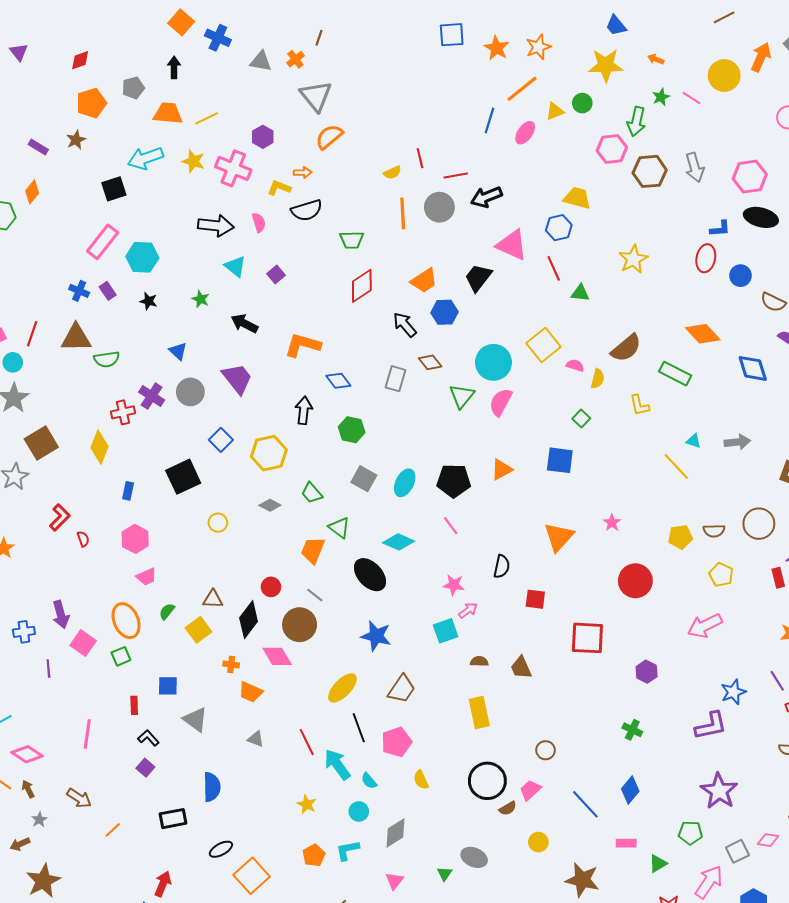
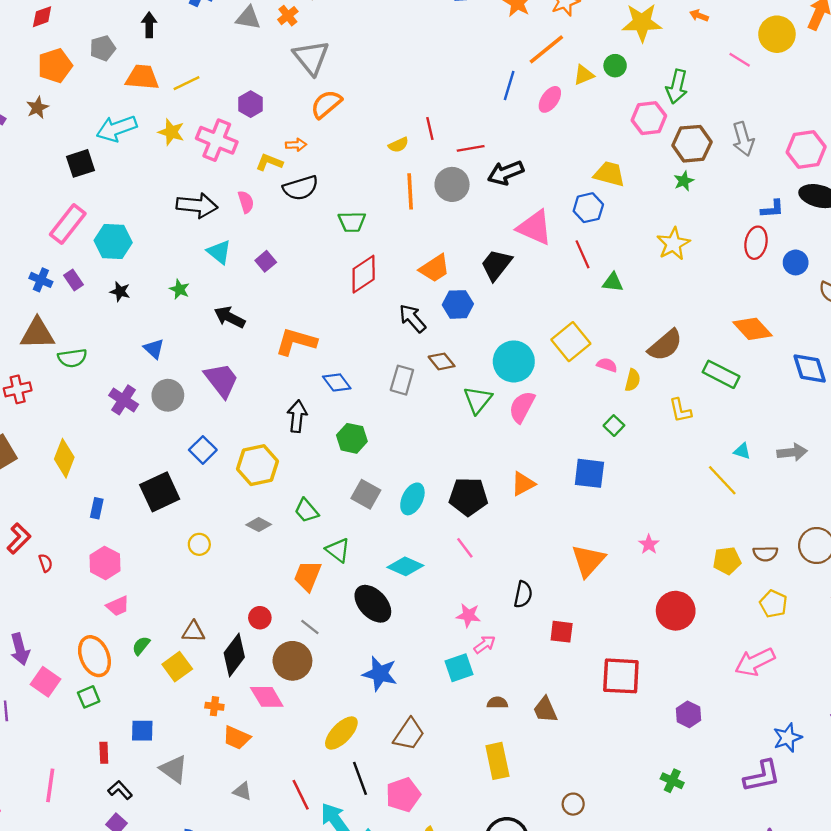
green star: (661, 97) -> (684, 181), moved
red cross: (123, 412) -> (18, 389), moved

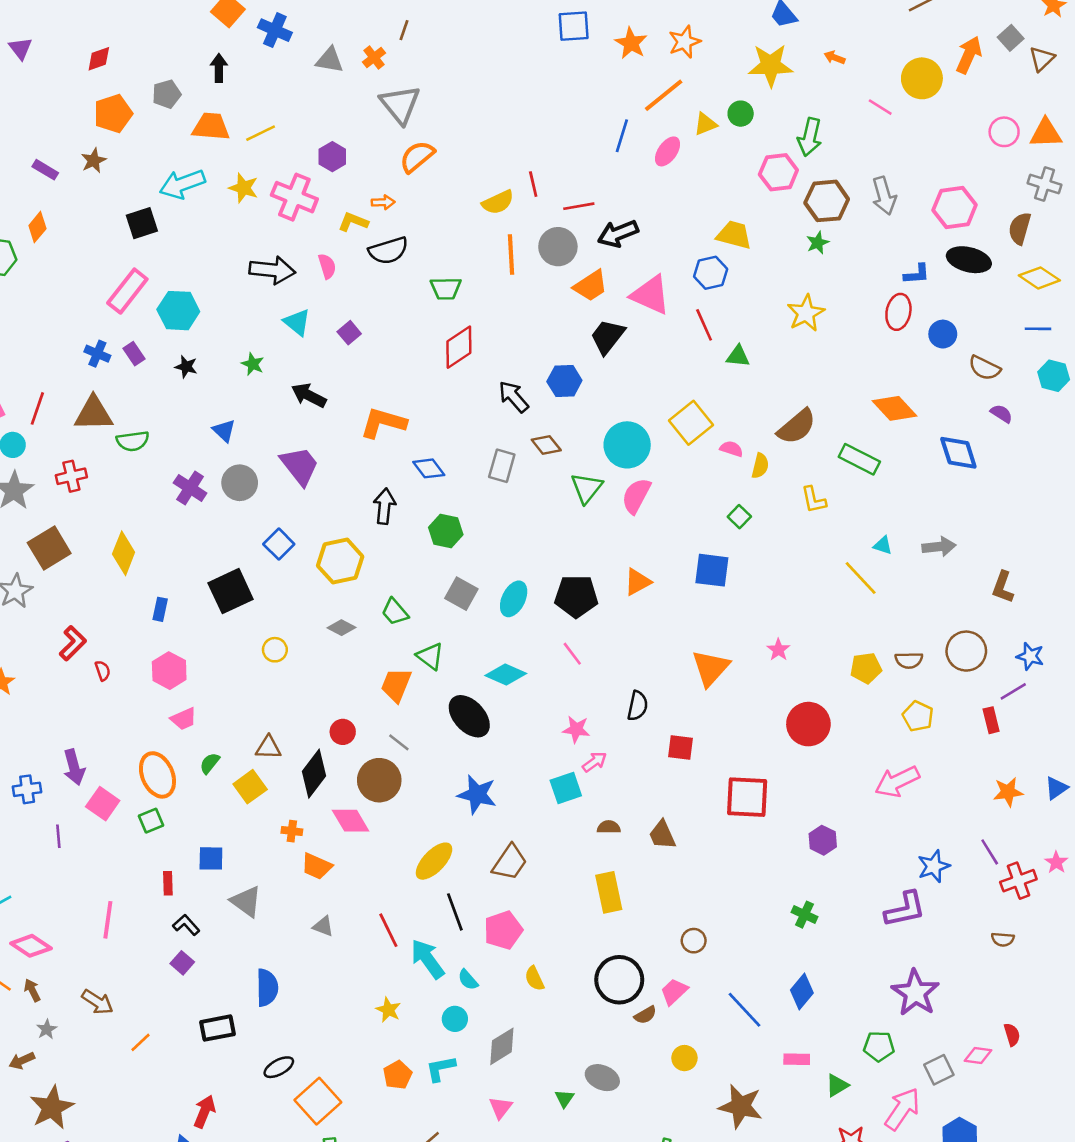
yellow semicircle: (398, 145) -> (498, 202), size x1.4
orange trapezoid: (435, 268) -> (591, 286), moved

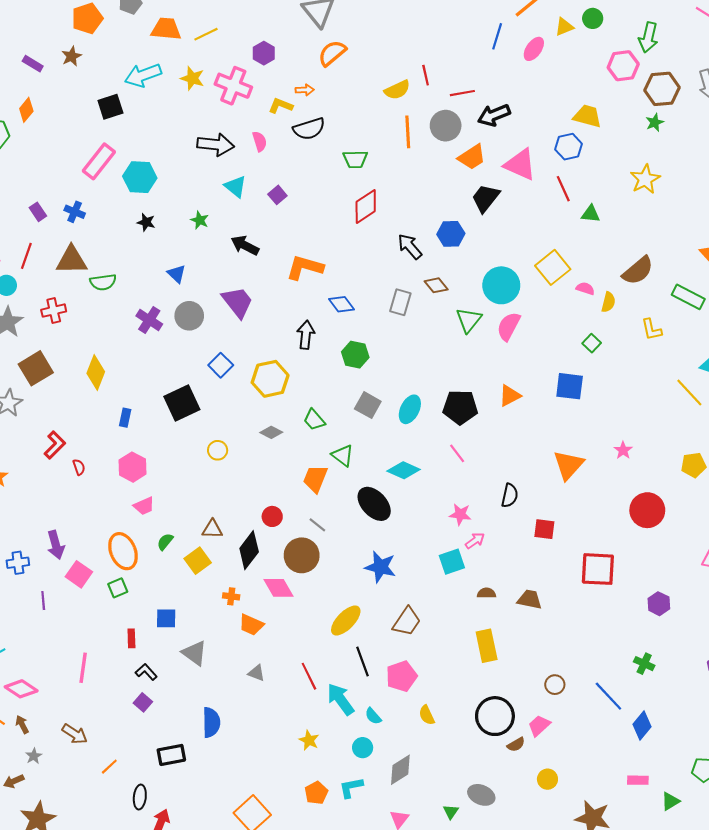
purple rectangle: (134, 354) -> (38, 212), moved
brown trapezoid: (662, 835) -> (530, 599), turned 125
blue line: (744, 1010) -> (608, 696), moved
black ellipse: (279, 1067) -> (140, 797), moved, turned -55

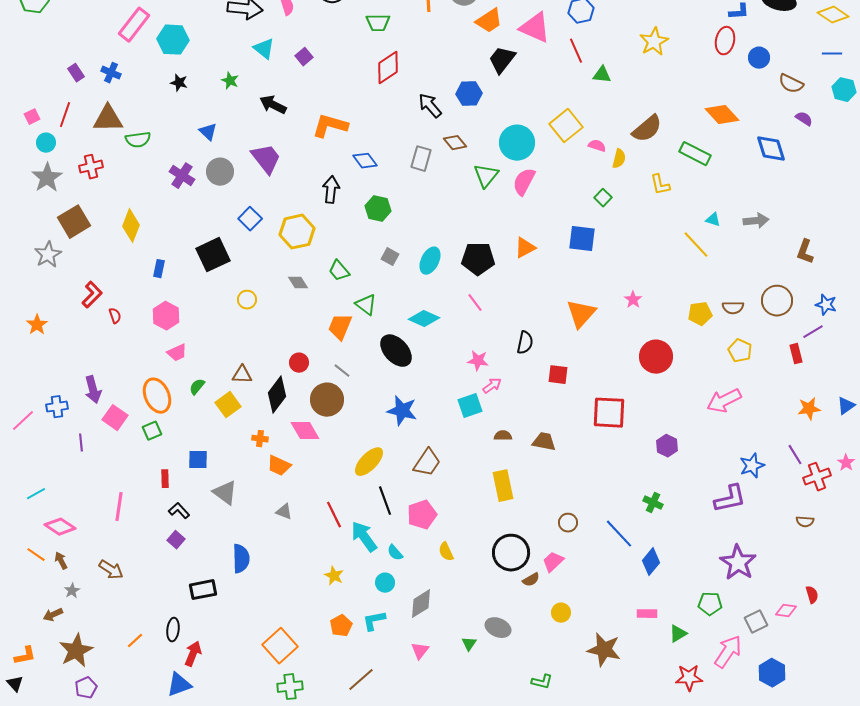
gray square: (368, 405) -> (390, 257), size x0.7
gray diamond: (271, 432) -> (298, 283), turned 30
orange line: (109, 767) -> (135, 641), moved

